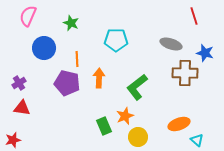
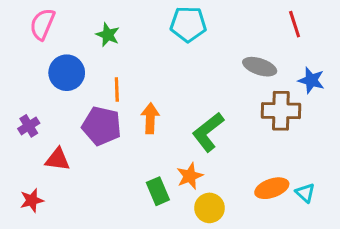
cyan pentagon: (116, 40) -> (188, 24), moved
red triangle: (22, 108) -> (58, 159), moved
red star: (13, 140) -> (32, 200), moved
cyan triangle: (197, 140) -> (305, 193), moved

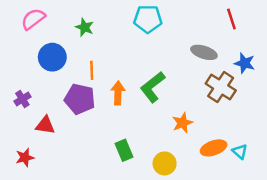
pink semicircle: (42, 24) -> (33, 19), turned 30
brown cross: (281, 111) -> (221, 87), turned 32
green L-shape: (208, 132) -> (153, 87), moved
orange star: (190, 176) -> (182, 123), moved

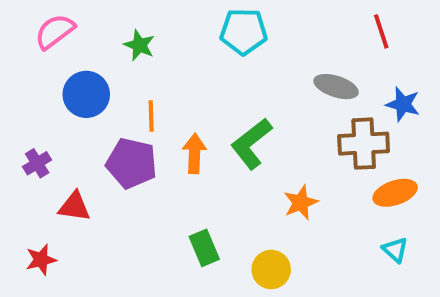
brown cross: (221, 87) -> (364, 144), turned -36
orange ellipse: (214, 148) -> (395, 193), moved

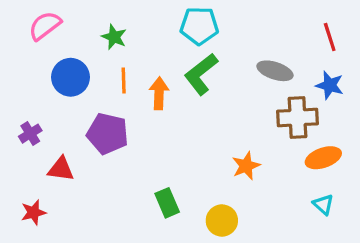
red line: (381, 31) -> (330, 37), moved
orange line: (151, 116) -> (124, 80), moved
green L-shape: (251, 144) -> (201, 74), moved
orange arrow: (194, 153) -> (159, 93), moved

